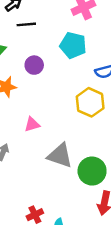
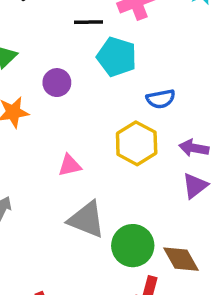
black line: (26, 24) -> (89, 22), moved
pink triangle: (32, 124) -> (70, 165), moved

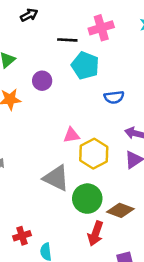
yellow hexagon: (137, 143) -> (94, 154), moved
pink triangle: (70, 165) -> (71, 135), moved
brown diamond: (181, 259) -> (120, 210), turned -44

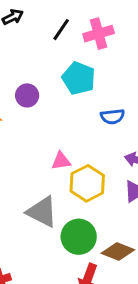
black line: (67, 40) -> (61, 30), moved, turned -60

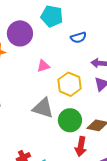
purple circle: (27, 95) -> (20, 33), size x1.6
pink triangle: (61, 161) -> (43, 66), moved

